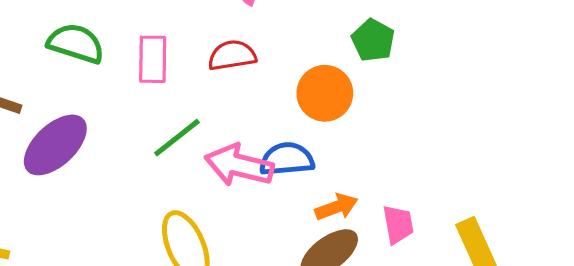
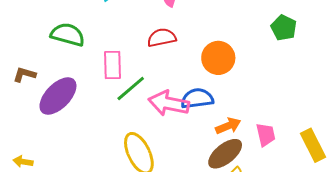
green pentagon: (373, 40) -> (284, 28), moved
pink rectangle: (153, 59) -> (112, 65), moved

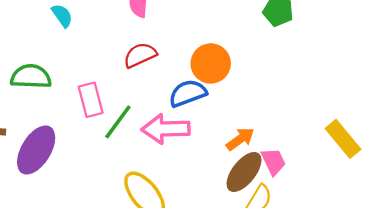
blue semicircle: (197, 98) -> (188, 93), moved
pink trapezoid: (266, 135) -> (273, 161), moved

